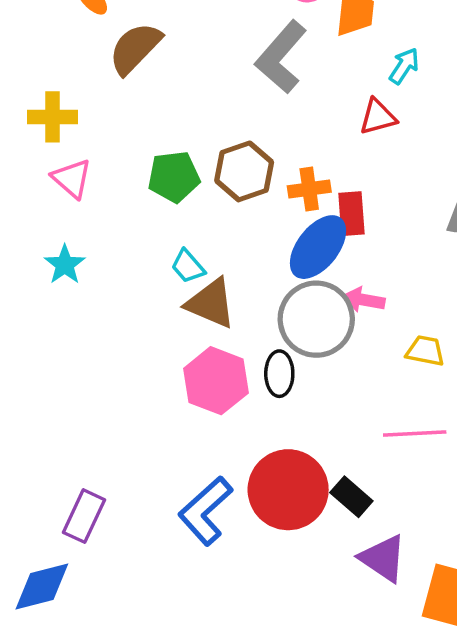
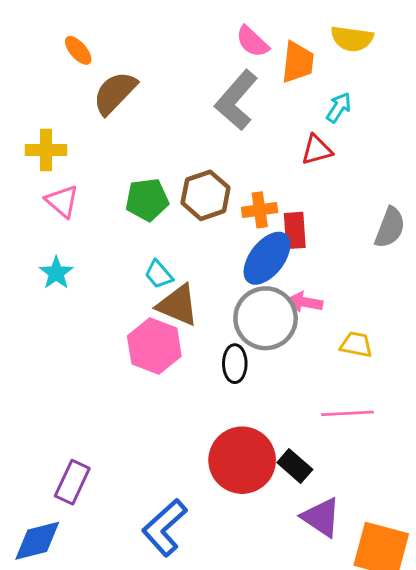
pink hexagon: (216, 381) -> (154, 346), moved
blue L-shape: (205, 511) -> (165, 528), moved

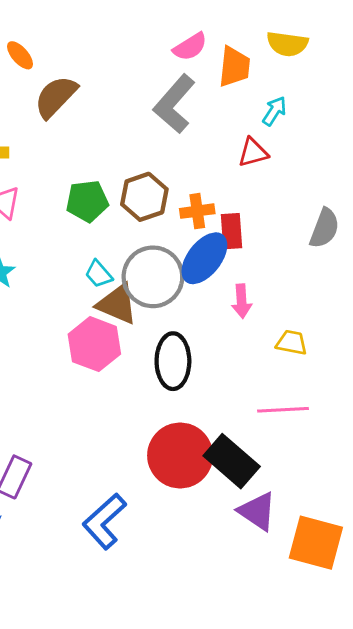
pink semicircle: (252, 42) -> (190, 47), turned -75
pink arrow: (305, 302) -> (242, 301), turned -104
gray circle: (266, 318) -> (153, 277), moved
black ellipse: (235, 364) -> (173, 361), size x1.5
black rectangle: (295, 466) -> (232, 461), size x1.6

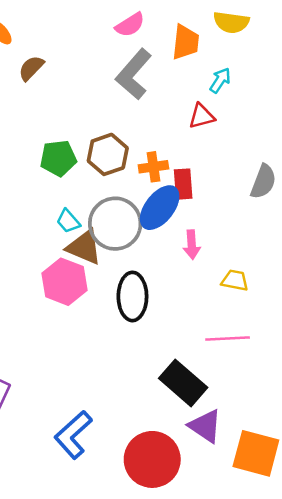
pink semicircle: (190, 47) -> (130, 25), moved
brown semicircle: (56, 97) -> (31, 68), size x0.7
red circle: (180, 456) -> (152, 459), moved

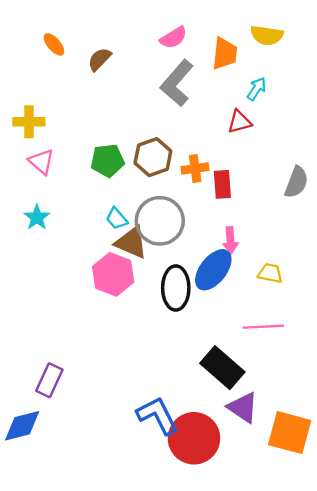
brown semicircle: (31, 68) -> (99, 59), moved
blue ellipse: (160, 208) -> (213, 270), moved
blue L-shape: (73, 435) -> (158, 415), moved, turned 105

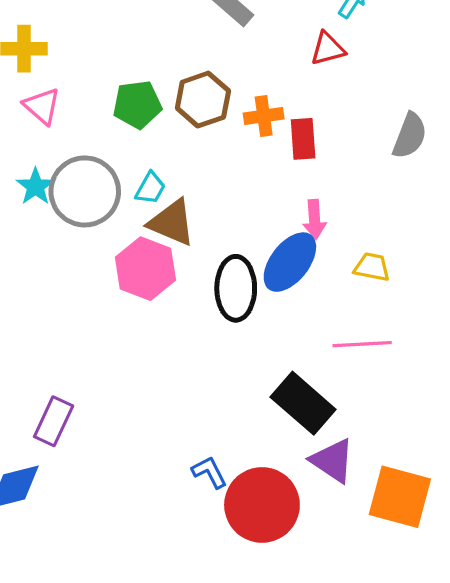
cyan trapezoid: (117, 219) -> (150, 188), turned -110
gray circle: (160, 221) -> (85, 191), moved
blue L-shape: (158, 415) -> (209, 472), size x0.6

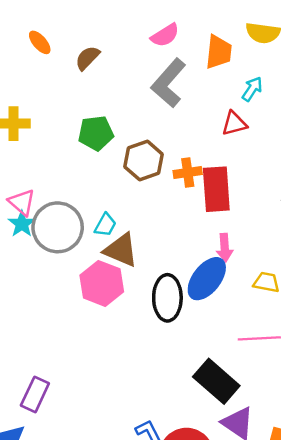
green pentagon: (137, 104) -> (96, 133), moved
pink triangle: (42, 106) -> (22, 202), moved
red rectangle: (303, 139) -> (216, 189), size x1.5

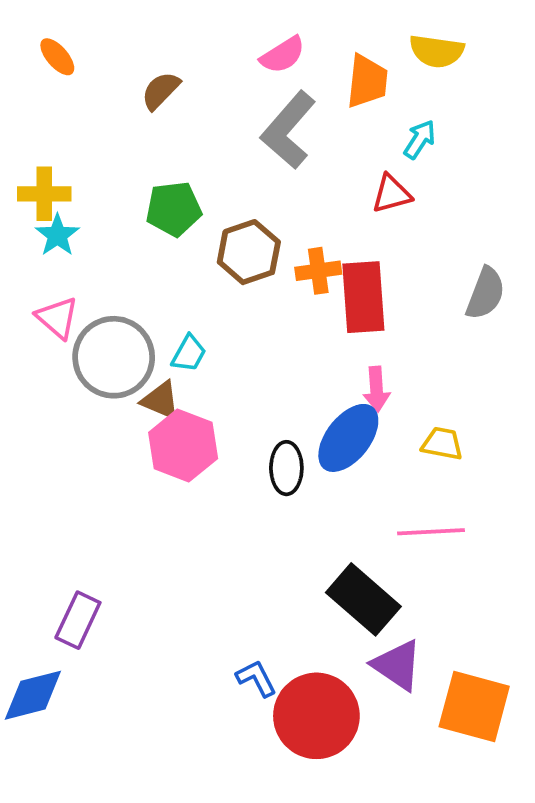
orange ellipse: (40, 42) -> (57, 57), moved
cyan star: (22, 224) -> (57, 235), moved
brown triangle: (121, 250) -> (161, 400), moved, size x0.7
black ellipse: (167, 298) -> (286, 468), size x0.7

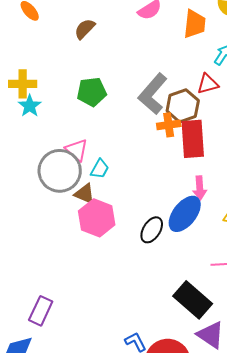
gray L-shape: (288, 130) -> (153, 94), moved
brown hexagon: (249, 252) -> (183, 106), moved
pink triangle: (57, 318) -> (77, 150), moved
black ellipse: (286, 468) -> (152, 230), turned 32

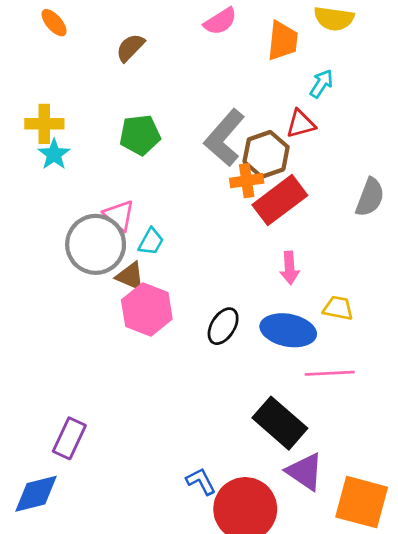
red rectangle: (193, 139) -> (280, 200), turned 57
blue ellipse: (185, 214) -> (288, 330), moved, turned 63

